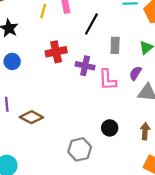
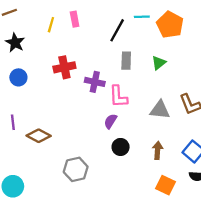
black line: (91, 24) -> (117, 30), moved
purple semicircle: (135, 73) -> (110, 121), moved
gray hexagon: (80, 149) -> (76, 169), moved

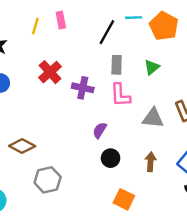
red cross: (64, 67) -> (50, 72), turned -30
pink L-shape: (118, 96) -> (120, 95), moved
gray hexagon: (76, 169) -> (48, 180), moved
orange square: (165, 185) -> (124, 199), moved

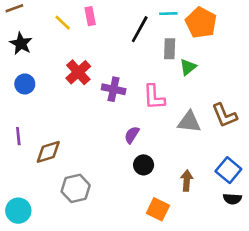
yellow line: (35, 26) -> (63, 23), turned -63
gray rectangle: (117, 65) -> (170, 49), moved
brown diamond: (22, 146) -> (48, 152), turned -45
brown arrow: (151, 162) -> (187, 181), moved

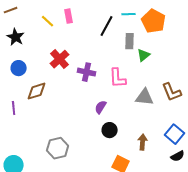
brown diamond: (48, 152) -> (37, 91), moved
black semicircle: (232, 199) -> (178, 156), turned -32

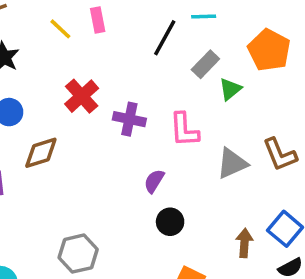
orange pentagon: (154, 21) -> (269, 50), moved
gray rectangle: (130, 41) -> (205, 64), turned 42
gray triangle: (145, 97) -> (232, 163), turned -30
brown arrow: (143, 142) -> (244, 243), moved

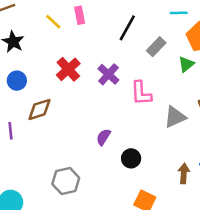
cyan line: (204, 17) -> (179, 13), moved
green triangle: (230, 89) -> (186, 64), moved
purple cross: (129, 119) -> (108, 74), moved, turned 30
purple semicircle: (154, 181) -> (103, 137), moved

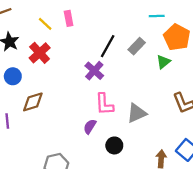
black line: (127, 28) -> (108, 46), moved
red cross: (68, 69) -> (40, 53), moved
pink L-shape: (141, 93) -> (104, 104), moved
gray triangle: (175, 117) -> (137, 113), moved

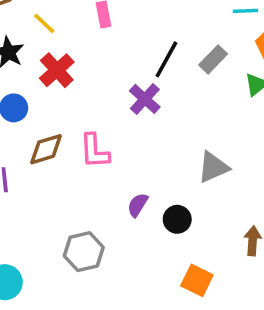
yellow line: (45, 24) -> (44, 23), moved
pink L-shape: (104, 104) -> (95, 151), moved
purple semicircle: (90, 126) -> (138, 205), moved

